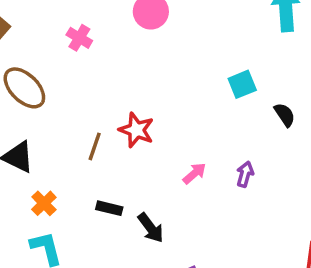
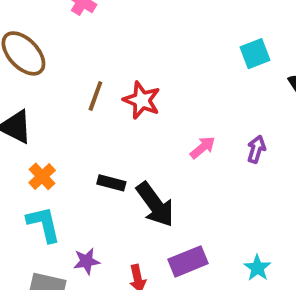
brown line: (95, 146) -> (95, 96), moved
black arrow: (151, 228) -> (155, 205), size x1.4

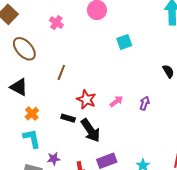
cyan square: (255, 54) -> (124, 42), moved
red star: (142, 100) -> (86, 99), moved

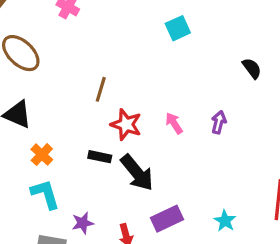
brown line: (61, 72) -> (101, 89), moved
pink arrow: (116, 101) -> (174, 123), turned -80

